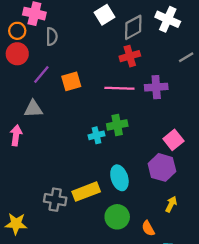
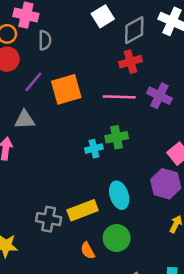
orange square: (71, 81) -> (66, 89), size x1.4
purple cross: (156, 87) -> (159, 96), turned 30
orange semicircle: (148, 228) -> (88, 251), moved

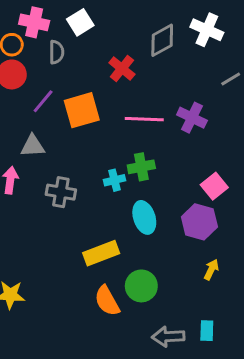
white square: (103, 16) -> (80, 22), moved
red cross: (130, 62) -> (122, 69), moved, turned -35
cyan ellipse: (119, 195) -> (144, 217), moved
gray cross: (49, 219) -> (61, 192), moved
orange semicircle: (88, 251) -> (107, 301), size x1.5

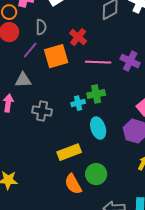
gray semicircle: (56, 52) -> (41, 27), moved
red cross: (122, 69) -> (78, 37), moved

